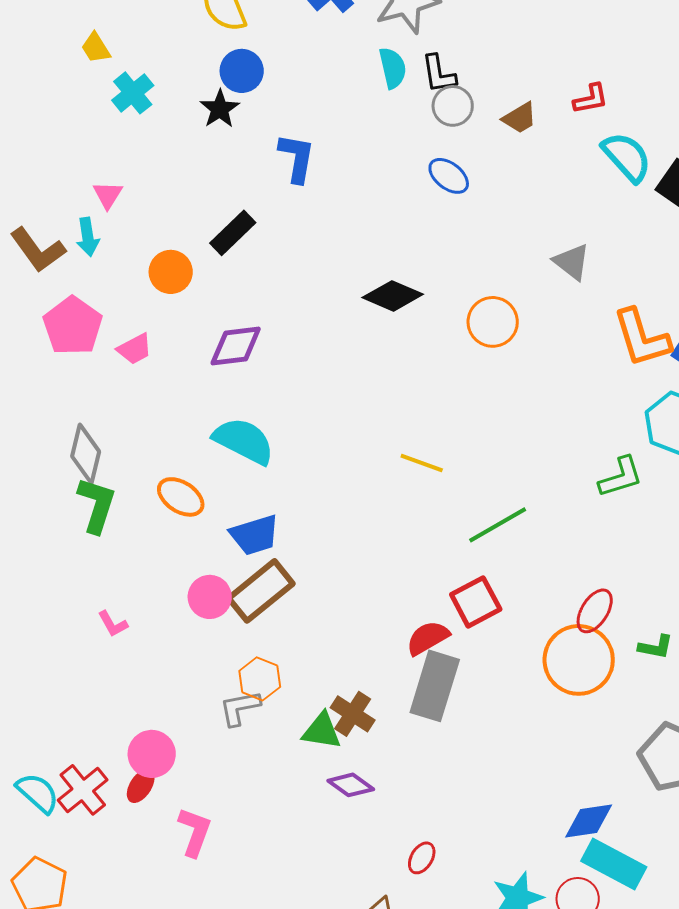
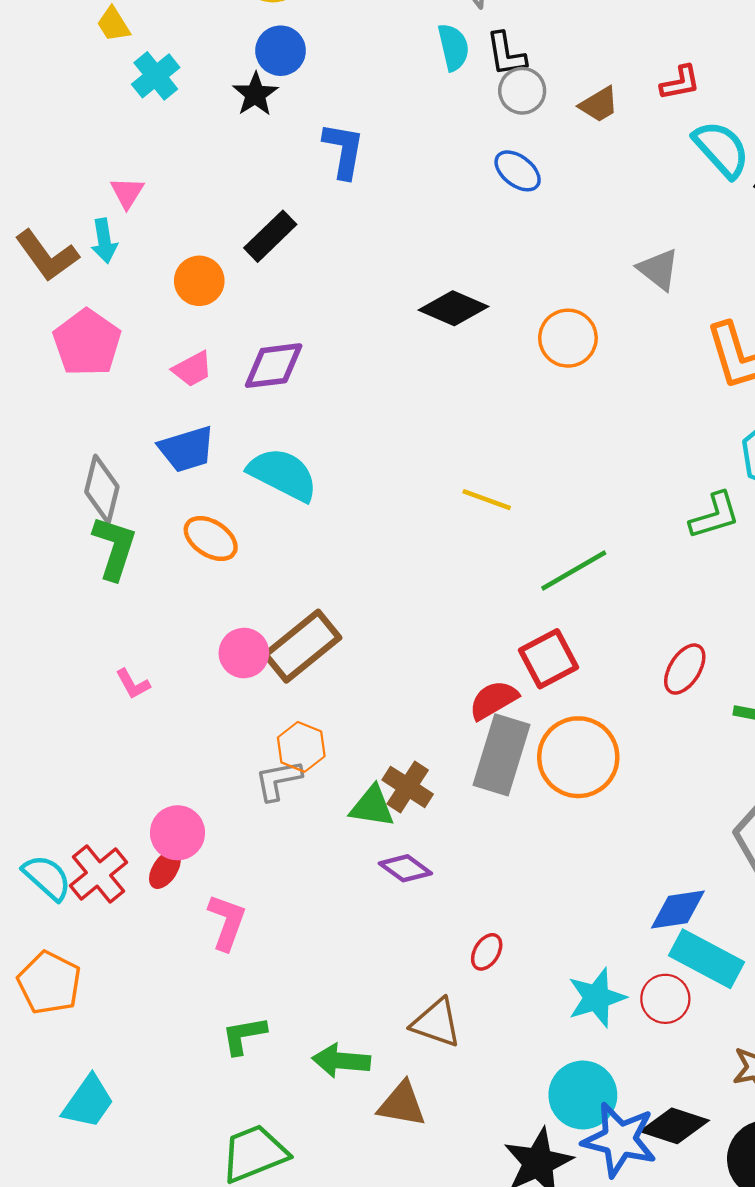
pink trapezoid: (135, 349) -> (192, 369), moved
blue trapezoid: (255, 535) -> (187, 449), moved
orange circle: (579, 660) -> (578, 757), moved

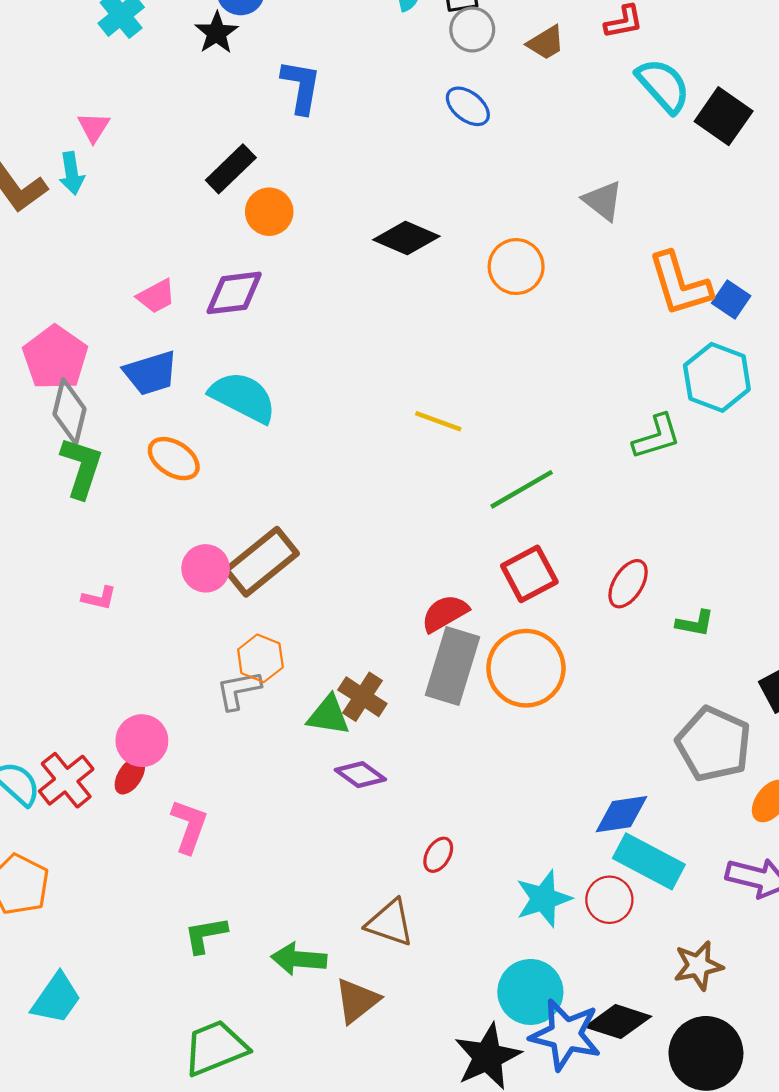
orange circle: (199, 281) -> (269, 212), moved
pink pentagon: (87, 343) -> (55, 358), moved
red square: (548, 659) -> (529, 574), moved
pink L-shape: (133, 684) -> (99, 598), turned -48
brown triangle: (402, 1104) -> (357, 1001), turned -48

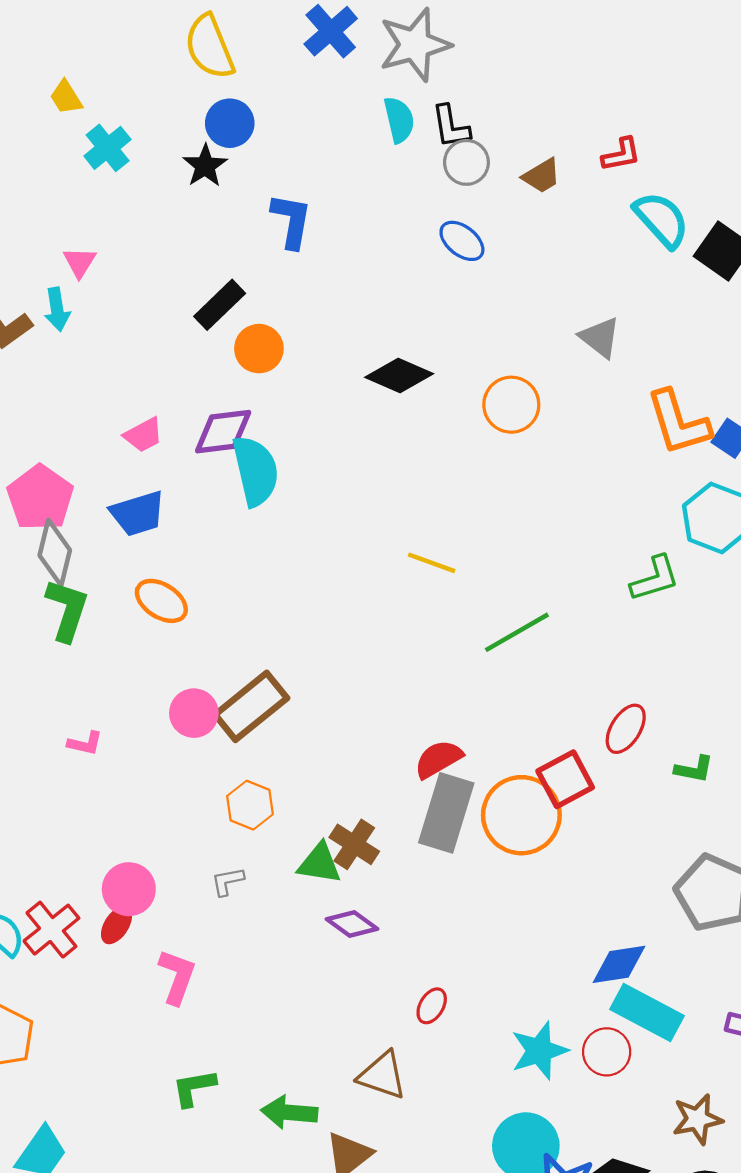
cyan semicircle: (243, 397) -> (256, 471), moved, turned 50
red square: (529, 574) -> (565, 779), moved
gray L-shape: (238, 690) -> (228, 881), moved, size x0.7

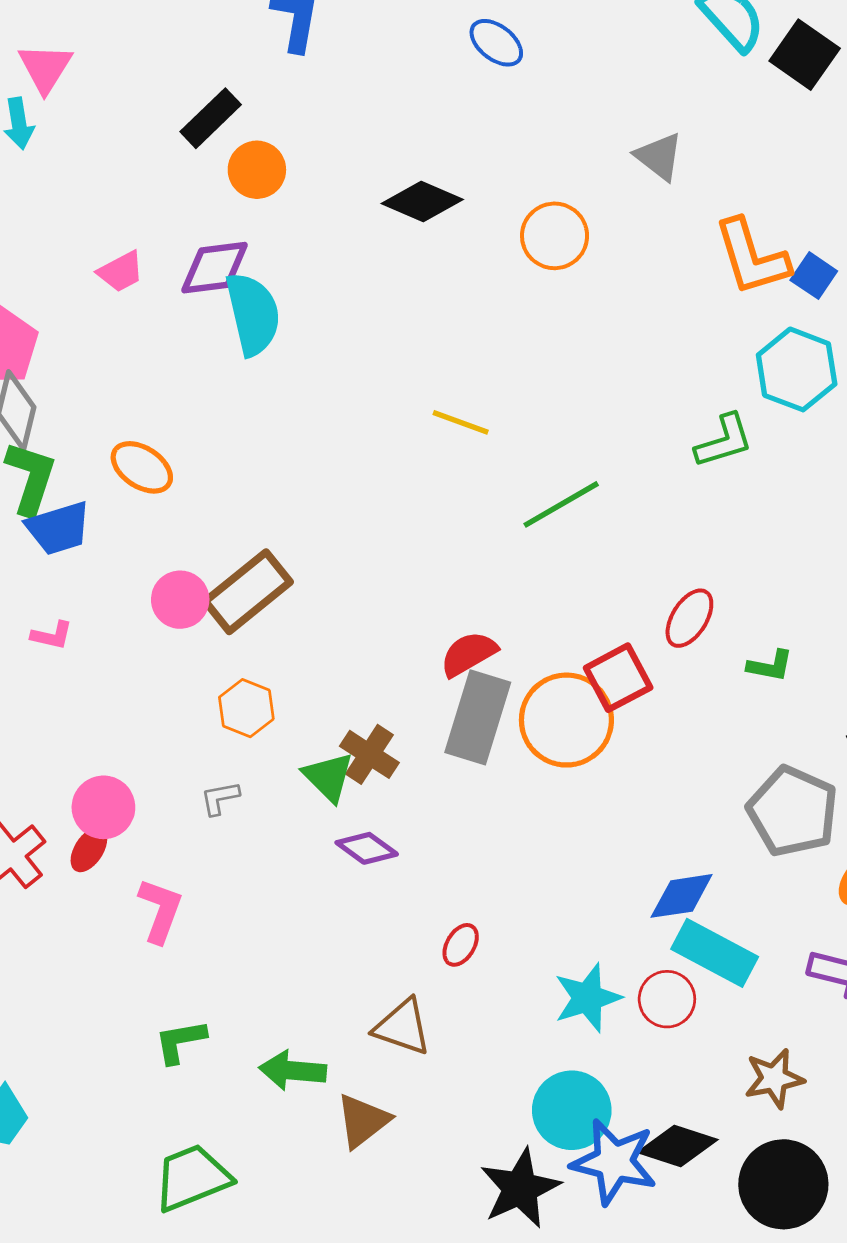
pink triangle: (79, 262) -> (45, 68), size x1.4
blue trapezoid: (138, 513) -> (58, 528), moved
green triangle: (319, 863) -> (328, 777), turned 36

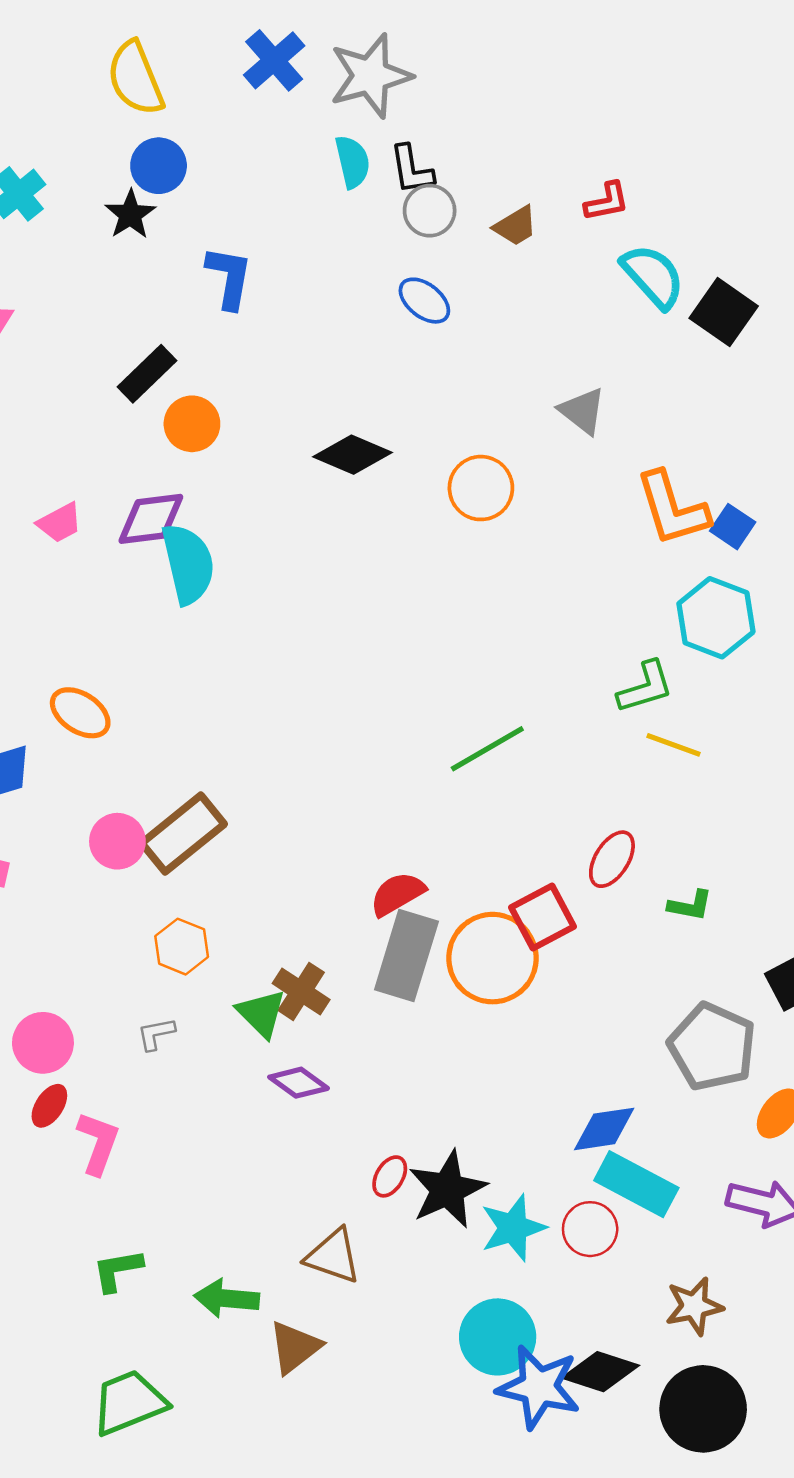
yellow line: (461, 422) -> (674, 745), moved
red ellipse: (89, 850) -> (49, 1106), moved
black star: (520, 1188) -> (448, 1189), moved

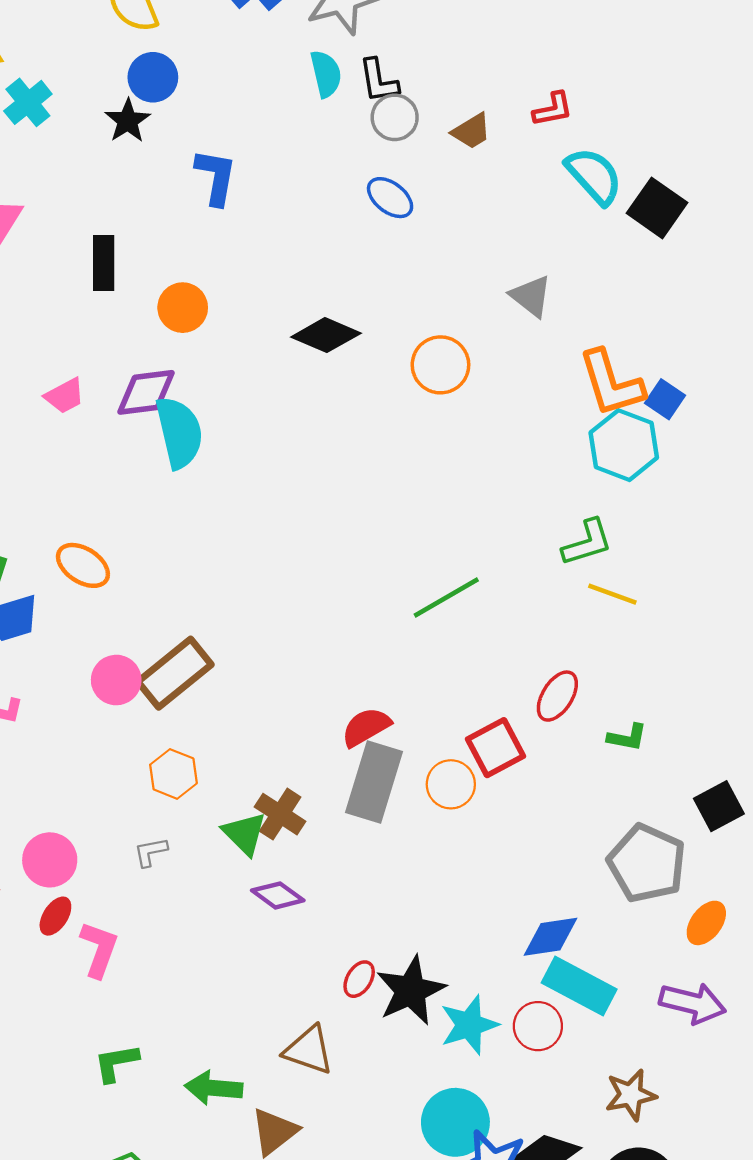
black rectangle: (147, 374) -> (104, 263), moved, turned -46
cyan hexagon: (716, 618) -> (624, 445), moved
orange circle: (492, 958) -> (451, 784), size x0.6

